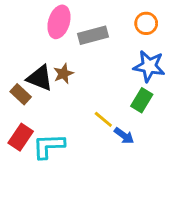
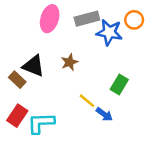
orange circle: (146, 23) -> (134, 20), moved
gray rectangle: (93, 35) -> (87, 19), moved
blue star: (149, 66) -> (109, 32), moved
brown star: (63, 74) -> (69, 62), moved

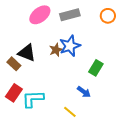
pink ellipse: (50, 19) -> (40, 15), turned 35
blue star: (109, 32) -> (70, 46), moved, turned -30
yellow line: (87, 101) -> (70, 112), moved

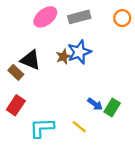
green rectangle: (96, 68) -> (112, 107), moved
cyan L-shape: (33, 99) -> (42, 128), moved

